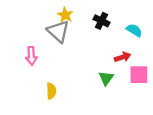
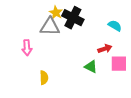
black cross: (101, 21) -> (73, 18), moved, size x1.5
gray triangle: (58, 31) -> (50, 27), turned -40
green triangle: (106, 78) -> (91, 67), turned -40

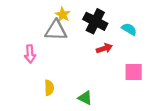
black cross: (73, 18) -> (95, 21), moved
red arrow: (105, 49) -> (104, 48), moved
green triangle: (91, 67) -> (85, 98), moved

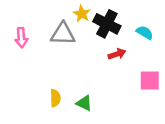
yellow star: (63, 15) -> (82, 14), moved
pink arrow: (30, 54) -> (21, 38), moved
green triangle: (85, 98) -> (84, 103), moved

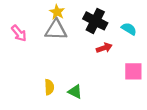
yellow star: (82, 14) -> (57, 12), moved
pink arrow: (21, 38) -> (19, 33), turned -36

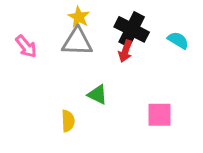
red arrow: (104, 48) -> (125, 51), moved, turned 128
pink square: (133, 71) -> (160, 115), moved
green triangle: (75, 92) -> (97, 95), moved

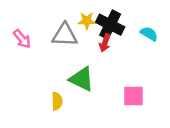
yellow star: (79, 17) -> (87, 21), moved, turned -30
green triangle: (97, 95) -> (82, 79), size x1.5

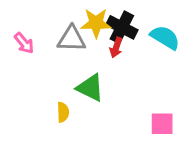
yellow star: (87, 21) -> (96, 23), size x1.5
cyan semicircle: (149, 34) -> (165, 37), size x1.5
pink square: (133, 96) -> (162, 124), moved

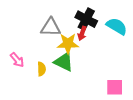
yellow star: (96, 23) -> (68, 44), moved
pink arrow: (24, 43) -> (17, 60), moved
yellow semicircle: (63, 112) -> (41, 69), moved

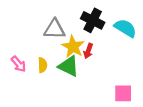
red arrow: (82, 33) -> (88, 51), moved
yellow star: (68, 44) -> (73, 47), turned 30
yellow semicircle: (41, 69) -> (42, 65), moved

